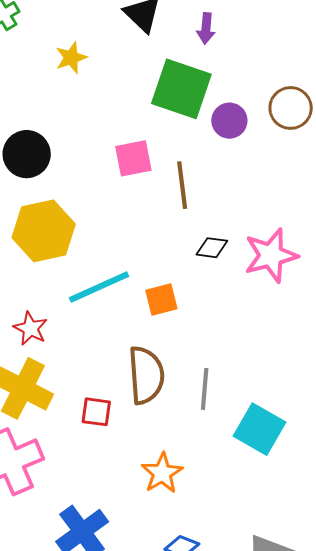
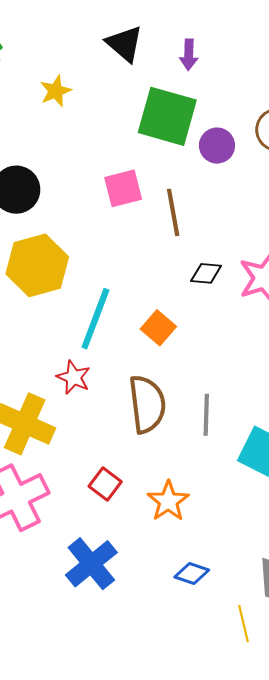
cyan line: (99, 287) -> (95, 319), turned -42
orange square: (161, 299) -> (158, 328), turned -32
red star: (30, 328) -> (74, 377), moved
red square: (96, 412) -> (105, 484), moved, turned 32

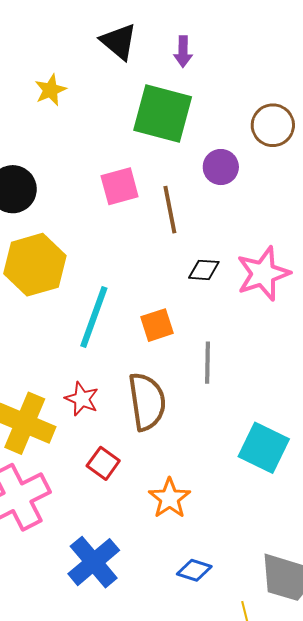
purple circle: (217, 146) -> (221, 167), moved
orange square: (158, 328) -> (157, 325), turned 32
red star: (74, 377) -> (82, 399), moved
gray line: (206, 415) -> (208, 363), moved
red square: (105, 484) -> (103, 463), moved

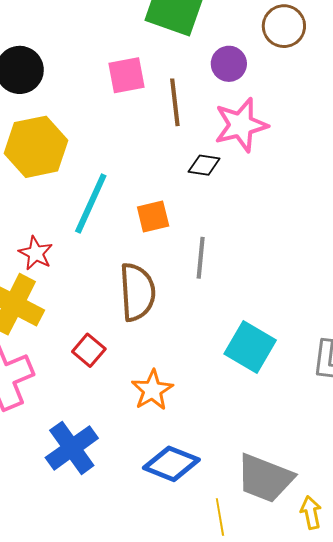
pink star: (263, 274) -> (241, 125), moved
red star: (82, 399) -> (36, 253), moved
blue diamond: (194, 570) -> (171, 464), size x1.6

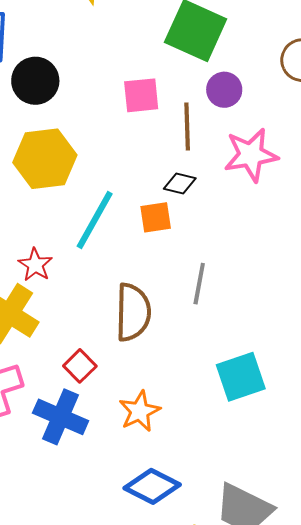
purple circle: (229, 64) -> (224, 90), moved
black diamond: (204, 165) -> (180, 183), moved
orange square: (153, 216) -> (156, 217), moved
cyan square: (250, 347) -> (241, 377), turned 36
blue cross: (72, 448) -> (61, 417), moved, turned -36

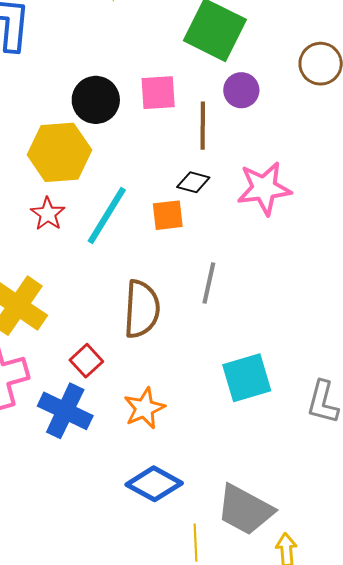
black circle: (35, 81) -> (96, 100), moved
pink star: (251, 155) -> (264, 188), moved
red star: (35, 265) -> (48, 214), moved

